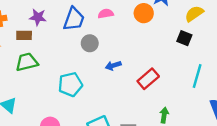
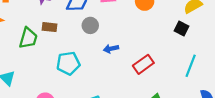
brown rectangle: (24, 35) -> (50, 27), moved
green trapezoid: (27, 62) -> (28, 38), turned 115

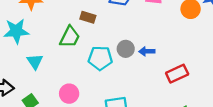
gray circle: (90, 25) -> (126, 49), moved
green trapezoid: (28, 38) -> (70, 37), moved

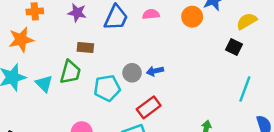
cyan triangle: (35, 62) -> (44, 84), moved
red rectangle: (177, 74) -> (149, 107), moved

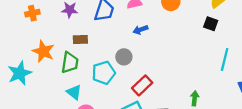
orange star: (21, 40) -> (43, 51), moved, turned -30
blue arrow: (155, 71) -> (140, 30), moved
cyan triangle: (44, 84) -> (74, 92), moved

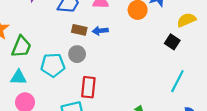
brown rectangle: (80, 40) -> (79, 30), moved
red rectangle: (142, 85) -> (88, 87), turned -54
cyan triangle: (74, 92) -> (18, 77), turned -49

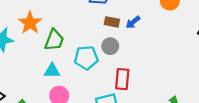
blue arrow: (100, 31) -> (133, 22), turned -32

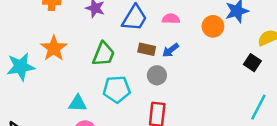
green trapezoid: (54, 40) -> (104, 54), moved
gray circle: (110, 46) -> (157, 75), moved

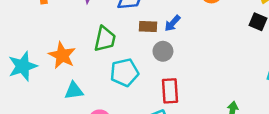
orange star: (54, 48) -> (62, 55), moved
cyan triangle: (78, 103) -> (74, 91), moved

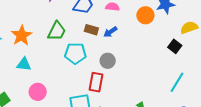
gray circle: (163, 51) -> (108, 61), moved
cyan pentagon: (124, 72) -> (75, 53), moved

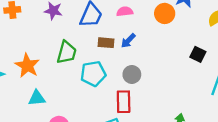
black square: (175, 46) -> (198, 54), moved

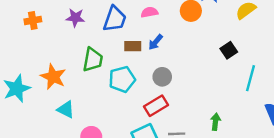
black square: (198, 54) -> (229, 50), turned 35
cyan triangle: (37, 98) -> (66, 109), turned 36
red rectangle: (124, 102) -> (156, 106), turned 65

